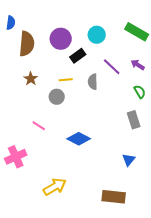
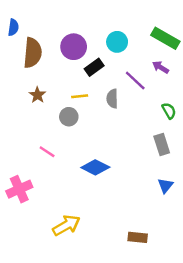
purple arrow: (138, 65) -> (161, 67), moved
blue triangle: (129, 160) -> (165, 185), moved
brown rectangle: (114, 197) -> (138, 237), size x0.7

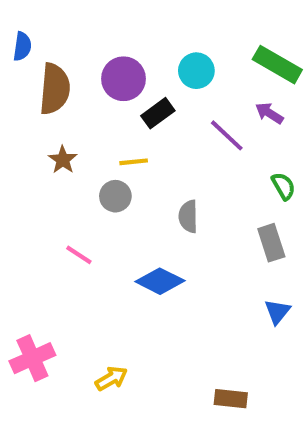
gray semicircle: (112, 99) -> (188, 216), moved
pink cross: (19, 189) -> (32, 358), moved
yellow arrow: (66, 225) -> (111, 378), size x0.7

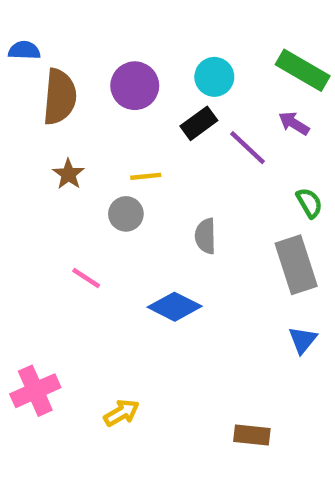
blue semicircle: (22, 46) -> (24, 50), turned -96
black rectangle: (158, 113) -> (199, 123), moved
gray rectangle: (271, 243) -> (296, 265), size x1.4

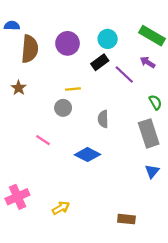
brown star: (68, 174) -> (19, 88), moved

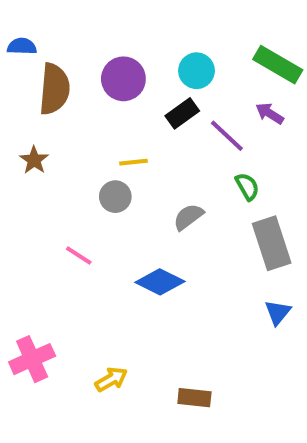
green semicircle: (155, 102) -> (247, 186), moved
gray semicircle: (103, 119) -> (188, 217), turned 54
brown rectangle: (126, 219) -> (194, 398), moved

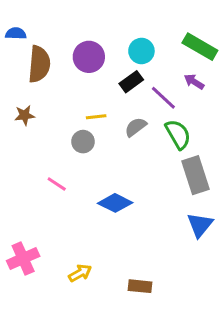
brown star: (34, 160) -> (25, 115), turned 30
green semicircle: (247, 186) -> (178, 134), size x1.5
gray semicircle: (188, 217) -> (136, 127), moved
blue triangle: (278, 312) -> (200, 225), size x1.4

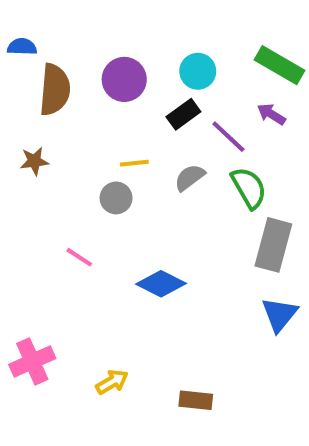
gray rectangle: (196, 175) -> (273, 245), turned 33

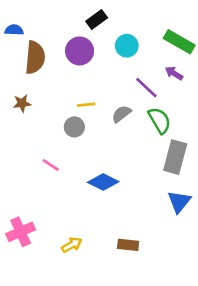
black rectangle: (183, 114) -> (97, 19), moved
brown rectangle: (196, 400) -> (128, 245), moved

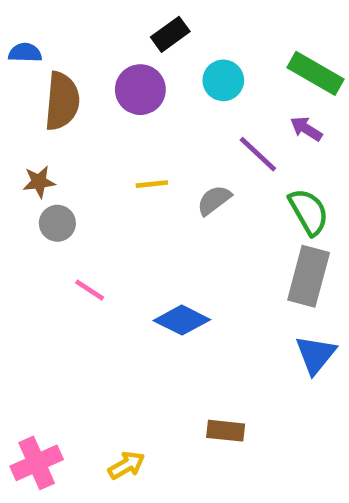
green semicircle: (160, 120) -> (309, 212), moved
gray circle: (74, 127) -> (57, 223), moved
pink cross: (21, 232) -> (37, 463), moved
yellow arrow: (72, 245) -> (127, 465), moved

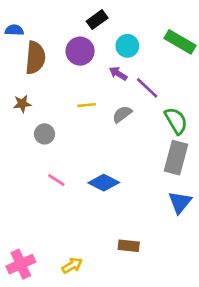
purple arrow: (306, 129) -> (118, 73), moved
gray circle: (57, 223) -> (45, 134), moved
pink line: (90, 290) -> (56, 180), moved

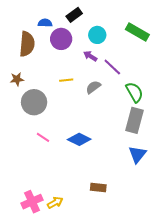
blue semicircle: (14, 30) -> (45, 23), moved
gray circle: (45, 134) -> (34, 102), size x1.6
pink cross: (21, 264) -> (32, 202), moved

